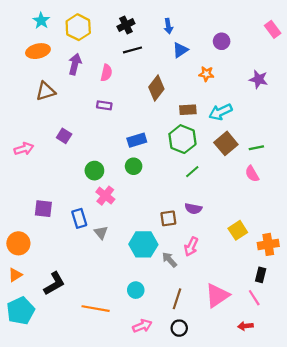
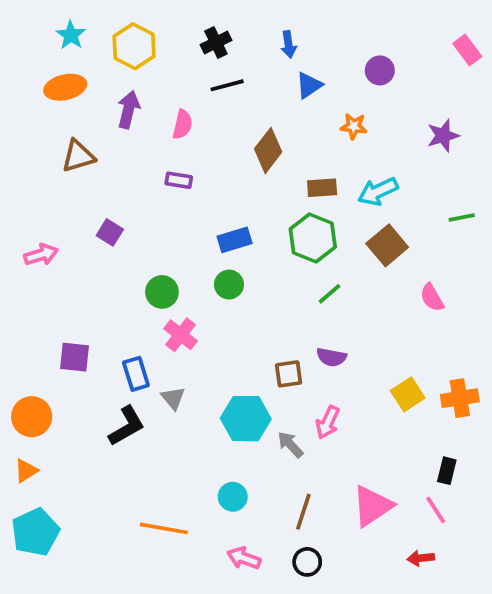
purple star: (259, 79) -> (443, 136), turned -30
green line: (256, 148) -> (462, 218), moved
orange cross: (268, 244) -> (460, 398), moved
black L-shape: (54, 284) -> (127, 426), moved
pink arrow: (142, 326) -> (244, 558), turned -138

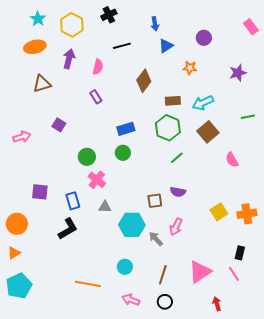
black cross: (216, 43) -> (109, 15), moved
purple rectangle: (179, 180) -> (96, 97), turned 48
gray triangle: (173, 398) -> (105, 207), moved, turned -48
red arrow: (421, 558) -> (217, 304), moved, turned 80

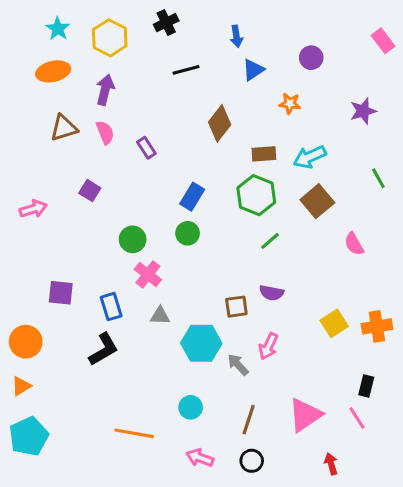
pink semicircle: (98, 67) -> (105, 132), moved, turned -35
green line: (248, 117) -> (378, 178), turned 72
blue rectangle: (126, 129) -> (192, 197), turned -42

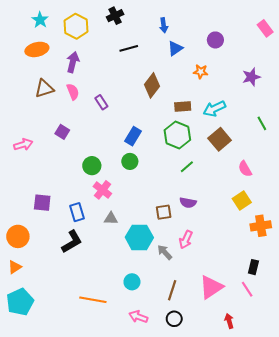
yellow square: (334, 323) -> (242, 201), moved

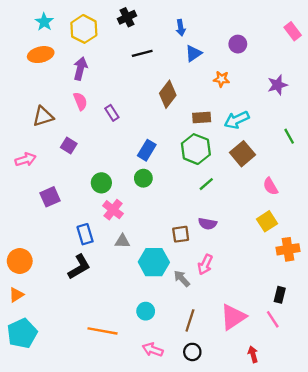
brown triangle: (44, 89) -> (43, 116), moved
purple square: (42, 203) -> (50, 197), moved, turned -30

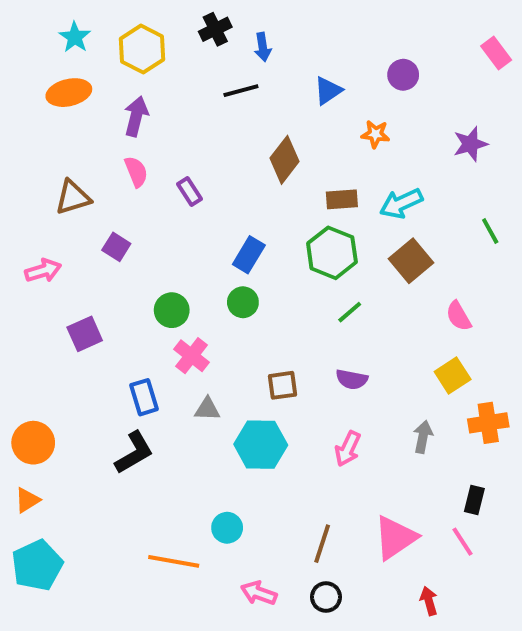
blue arrow: (181, 28) -> (263, 47), moved
brown square: (181, 234) -> (282, 385), moved
gray arrow: (182, 278) -> (423, 437), moved, turned 54
cyan circle: (146, 311) -> (227, 528), moved

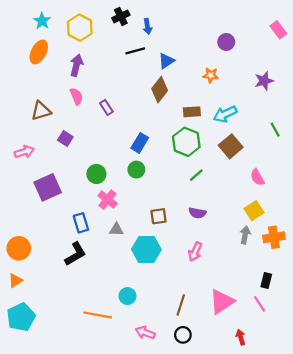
blue triangle: (328, 91) -> (166, 61), moved
orange ellipse: (69, 93) -> (39, 52), turned -50
purple square: (85, 334) -> (48, 187), size x1.4
gray arrow: (423, 437) -> (245, 235), moved

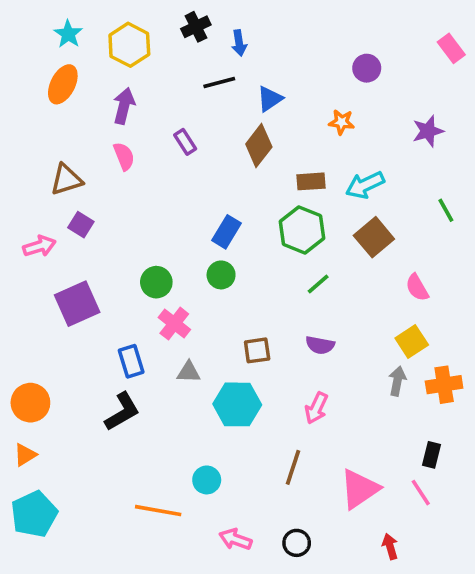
purple rectangle: (106, 107) -> (185, 142), moved
purple square: (65, 139) -> (81, 225), moved
brown line: (181, 305) -> (293, 467), moved

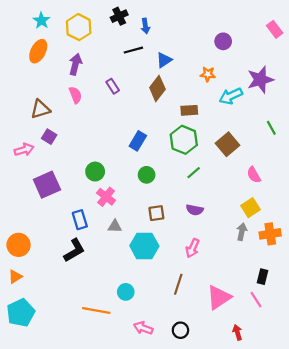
purple star: (428, 131) -> (260, 80), size x1.4
cyan arrow: (365, 185) -> (231, 96), moved
green circle: (221, 275) -> (147, 175), moved

